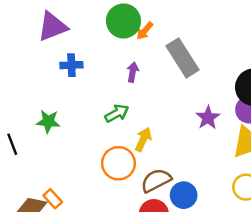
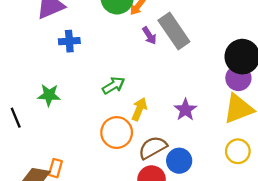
purple arrow: (133, 72) -> (149, 36), moved, turned 138
purple star: (208, 118) -> (185, 110), moved
orange rectangle: (53, 199) -> (55, 168), turned 60

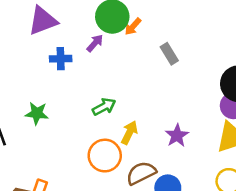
gray rectangle: (174, 31) -> (169, 54), size x0.6
purple arrow: (149, 36) -> (95, 43), moved, turned -108

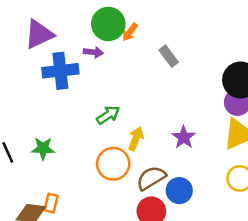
purple arrow: (95, 43) -> (93, 52), turned 60
blue cross: (61, 59) -> (60, 71), size x1.6
green star: (37, 113) -> (43, 148), moved

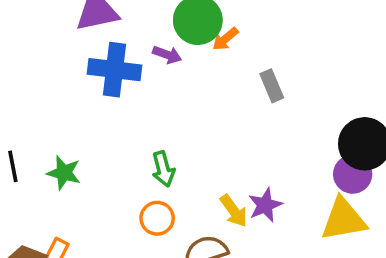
green arrow: (108, 115) -> (163, 169), moved, turned 95
yellow arrow: (136, 139) -> (234, 211), moved, turned 110
orange circle: (113, 164) -> (157, 218), size x0.7

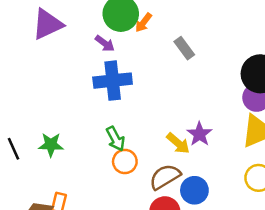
purple arrow: (167, 55) -> (105, 43), turned 30
blue cross: (114, 70) -> (113, 81), moved
green arrow: (163, 169) -> (115, 139), moved

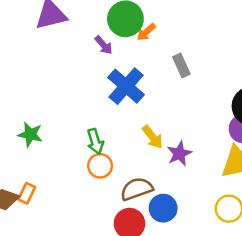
blue cross: (113, 81) -> (126, 86), moved, turned 36
yellow arrow: (178, 143) -> (152, 137), moved

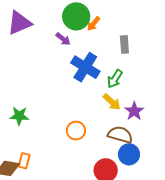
gray rectangle: (181, 66) -> (124, 44), turned 30
green arrow: (95, 141) -> (115, 79), moved, turned 60
brown semicircle: (137, 189) -> (120, 135), moved, turned 45

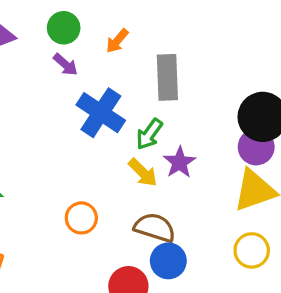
green circle: (76, 16) -> (64, 28), moved, size x0.7
gray rectangle: (124, 44) -> (167, 77), size x1.5
purple star: (134, 111) -> (179, 162), moved

